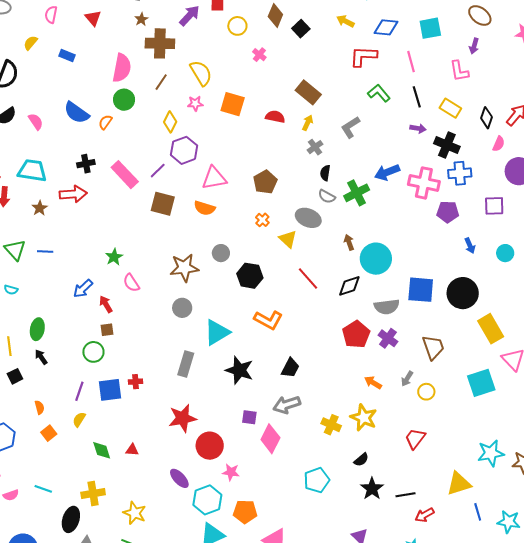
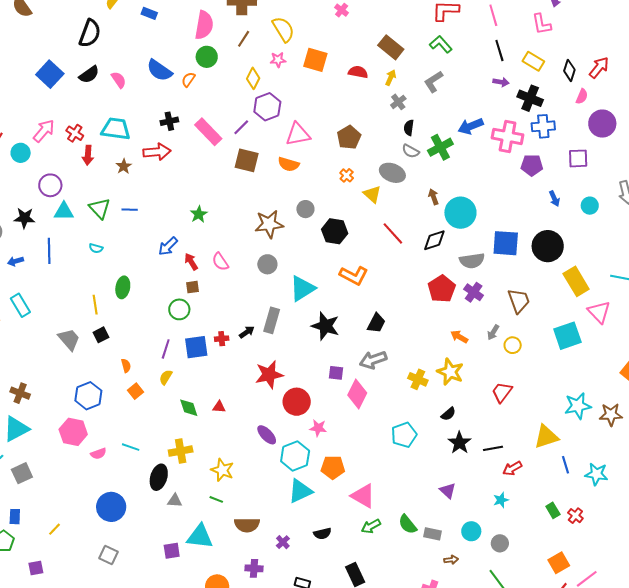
green L-shape: (379, 93) -> (441, 44), moved
pink semicircle: (131, 283) -> (220, 262), moved
black arrow: (41, 357) -> (247, 332), moved, turned 91

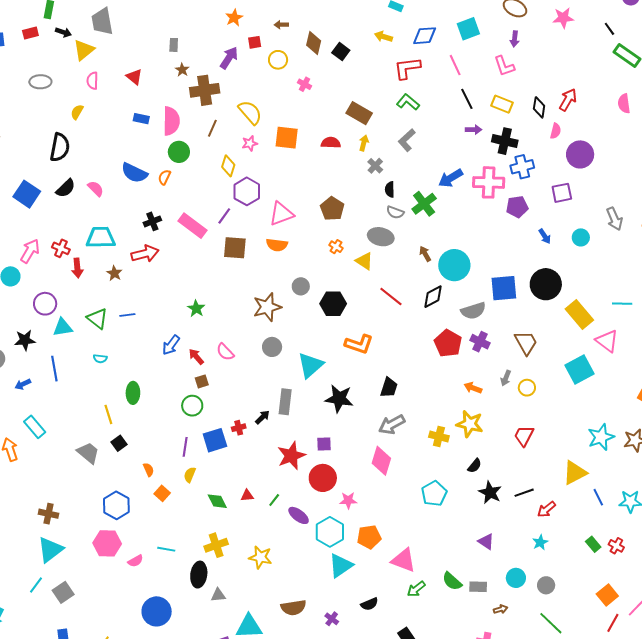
blue rectangle: (149, 13) -> (141, 119), moved
purple square: (336, 373) -> (324, 444), moved
green line: (216, 499) -> (274, 500), moved, turned -64

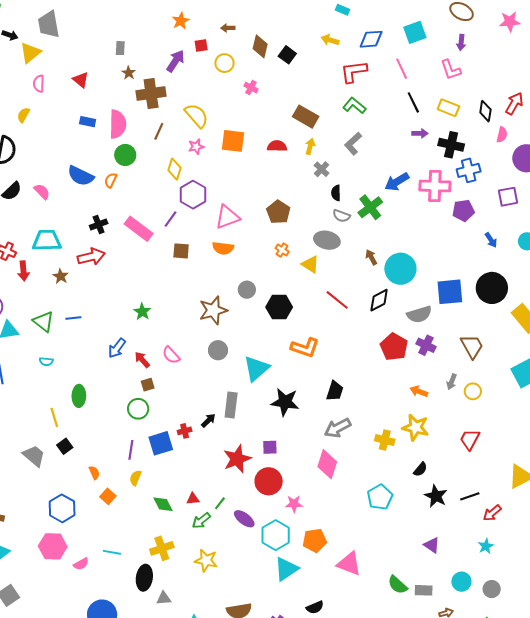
brown square: (235, 248) -> (181, 251), size x0.7
green arrow: (416, 589) -> (201, 521), moved

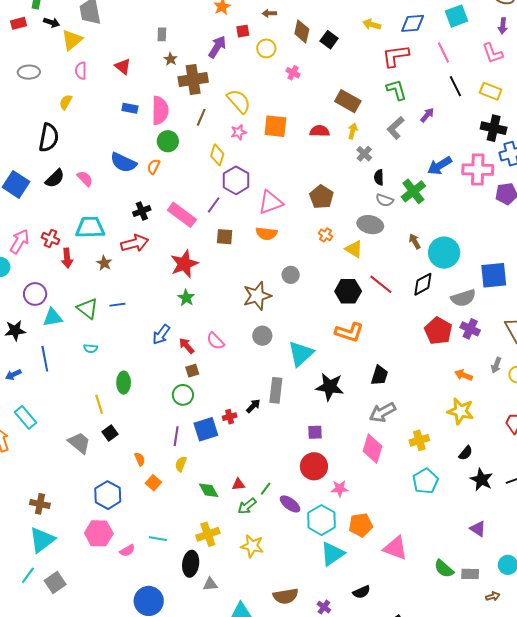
green L-shape: (354, 106) -> (396, 90), turned 35
purple arrow: (420, 133) -> (427, 115), moved, turned -49
black hexagon: (279, 307) -> (348, 291), moved
yellow cross: (385, 440) -> (419, 440), moved, turned -30
red star: (237, 459) -> (184, 264), moved

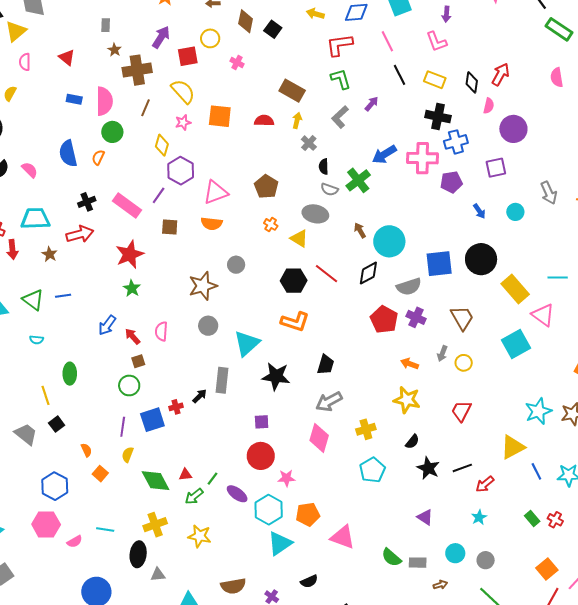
red square: (243, 31) -> (188, 56), moved, size x1.5
blue semicircle: (123, 162) -> (68, 153), turned 52
pink semicircle: (215, 341) -> (161, 331), turned 48
green diamond: (209, 490) -> (156, 481), size x1.4

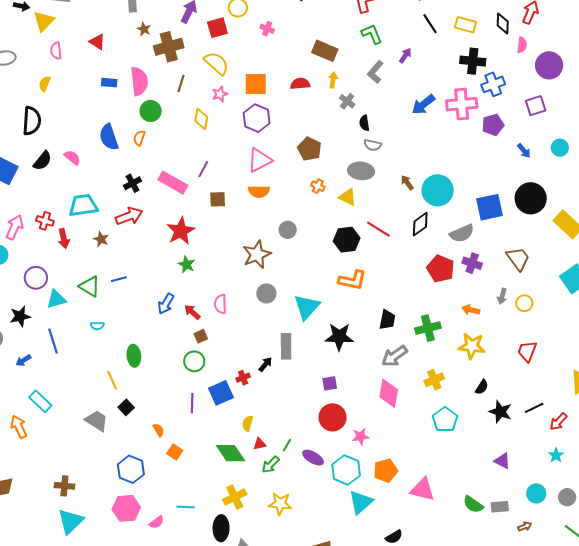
purple hexagon: (181, 171) -> (257, 118), moved
green cross: (358, 180) -> (428, 328), moved, turned 30
yellow semicircle: (128, 455) -> (248, 423), moved

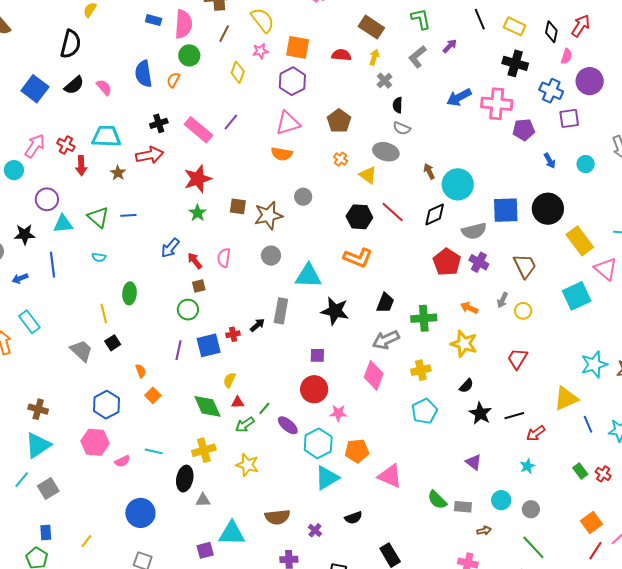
blue cross: (493, 84) -> (551, 91), moved, turned 35
brown square: (218, 199) -> (238, 206), moved
cyan triangle: (307, 307) -> (308, 276), turned 40

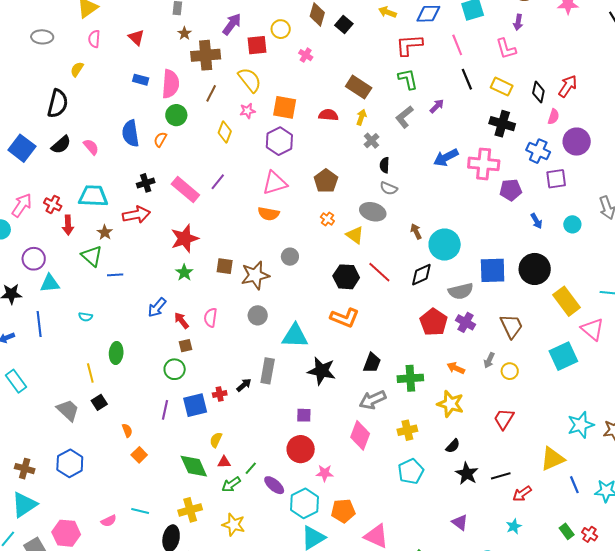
green triangle: (98, 217) -> (92, 256), moved
blue hexagon: (106, 405) -> (70, 463), moved
pink hexagon: (95, 442) -> (66, 533), moved

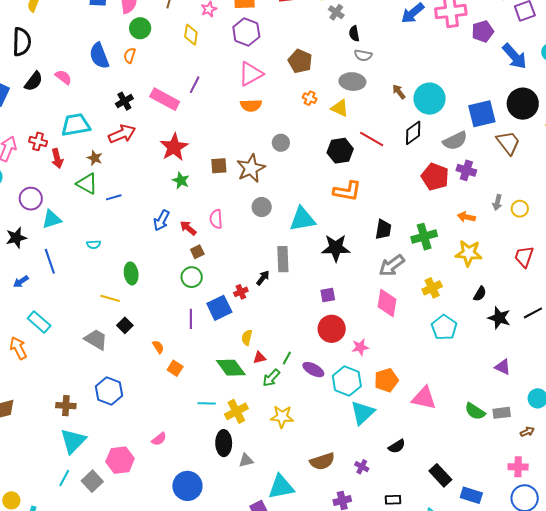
blue arrow: (537, 221) -> (514, 56), size x1.8
brown trapezoid: (511, 326) -> (508, 143), moved
yellow line: (90, 373) -> (110, 298), turned -48
cyan line: (140, 511) -> (207, 403), moved

